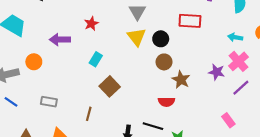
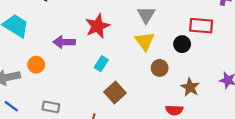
red star: (91, 24) -> (97, 26), size x1.6
black circle: (161, 39) -> (182, 44), moved
brown circle: (164, 62) -> (160, 68), moved

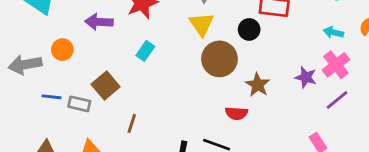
brown circle: (160, 68) -> (219, 59), size x1.6
brown square: (115, 93) -> (106, 86), moved
blue line: (11, 106) -> (52, 97), moved, turned -32

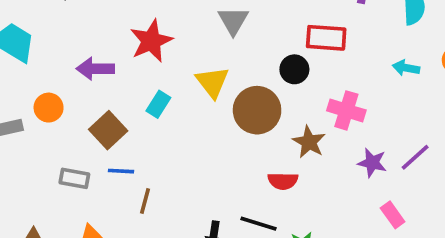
yellow triangle: (202, 24) -> (212, 82), moved
pink cross: (336, 65) -> (346, 110), moved, turned -32
purple star: (306, 77) -> (372, 163), moved
brown square: (106, 86) -> (108, 130), moved
blue line: (52, 97) -> (121, 171), moved

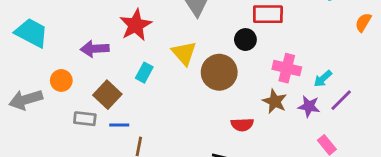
cyan arrow: (406, 68) -> (323, 79), moved, turned -48
brown star: (309, 142) -> (275, 101), moved
gray rectangle: (74, 178) -> (85, 119), moved

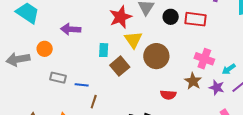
red star: (136, 25) -> (120, 17), moved
black circle: (245, 40) -> (171, 17), moved
cyan rectangle: (144, 73) -> (104, 50), turned -32
brown square: (107, 95) -> (120, 66), moved

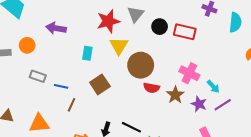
brown square: (120, 66) -> (100, 84), moved
cyan arrow: (229, 69) -> (213, 87), turned -104
red semicircle: (168, 95) -> (152, 88), moved

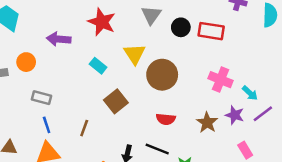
red star: (108, 21) -> (102, 22), moved, turned -30
cyan rectangle: (87, 53) -> (98, 66), turned -56
blue line: (61, 86) -> (47, 125), moved, turned 64
red semicircle: (152, 88) -> (166, 119), moved
brown star: (175, 95) -> (207, 123), moved

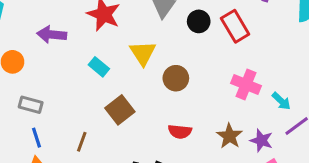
red rectangle: (211, 31) -> (235, 26), turned 50
brown circle: (162, 75) -> (176, 78), size x0.7
purple star: (235, 115) -> (261, 140), moved

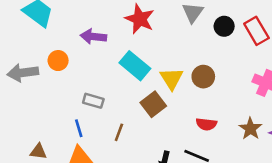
yellow triangle: (143, 53) -> (172, 79), moved
cyan rectangle: (99, 67) -> (135, 66), size x1.6
gray rectangle: (31, 105) -> (93, 101), moved

